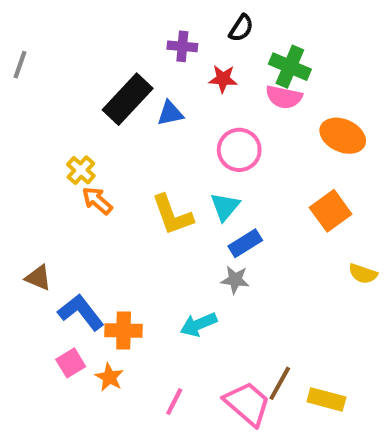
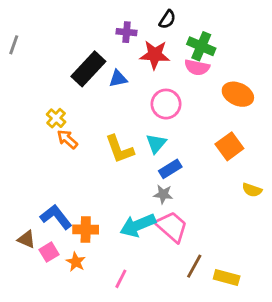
red star: (223, 79) -> (155, 55), size x1.5
brown triangle: (38, 278) -> (26, 239), moved
cyan arrow: (199, 324) -> (138, 225), size x1.4
pink trapezoid: (247, 404) -> (172, 227), moved

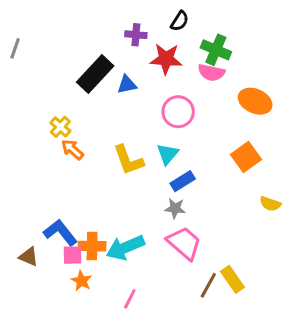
cyan arrow: (138, 225) -> (125, 248), moved
pink square: (49, 252) -> (72, 255), moved, turned 30
yellow rectangle: (227, 277) -> (232, 279), moved, turned 40

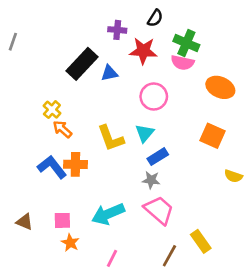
orange square: (246, 157) -> (212, 136), turned -30
blue L-shape: (60, 232) -> (52, 167), moved
orange cross: (92, 246) -> (75, 164), moved
brown line: (208, 285) -> (169, 256), moved

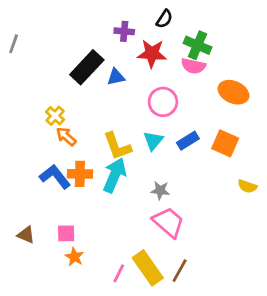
blue rectangle: (158, 157) -> (188, 141), moved
cyan arrow: (108, 214) -> (115, 175), moved, turned 136
yellow rectangle: (201, 241) -> (148, 268), moved, size x1.4

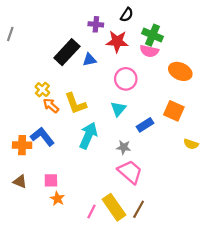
blue rectangle: (188, 141) -> (145, 125), moved
yellow L-shape: (117, 146) -> (76, 103), moved
orange cross: (80, 174) -> (22, 145), moved

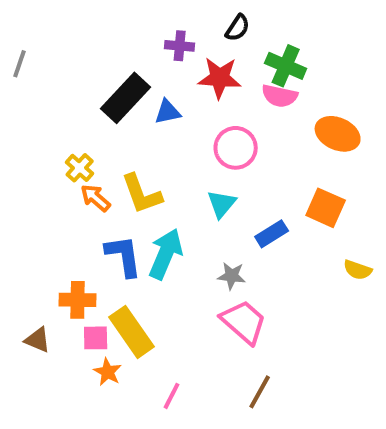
blue L-shape: (42, 137) -> (124, 256), moved, turned 30
orange cross: (22, 145) -> (78, 300), moved
yellow rectangle: (114, 207) -> (132, 332), moved

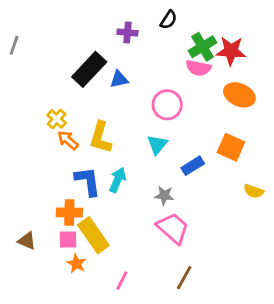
green cross: (286, 66) -> (203, 47), turned 36
red star: (220, 78) -> (231, 51), moved
yellow L-shape: (142, 194) -> (101, 137), turned 36
cyan arrow: (166, 254) -> (118, 180), size x0.7
orange cross: (78, 300) -> (69, 212), moved

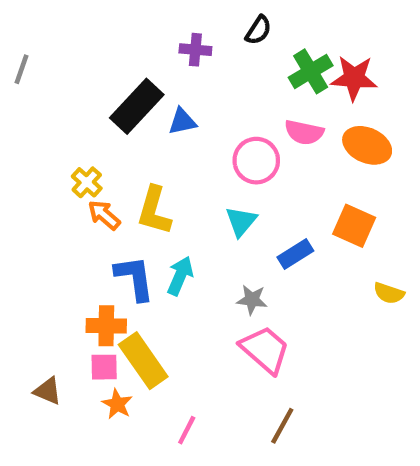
pink semicircle: (198, 68) -> (304, 132), moved
brown triangle: (27, 241) -> (48, 391), moved

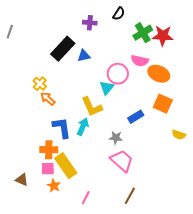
orange ellipse: (367, 145) -> (159, 74), moved
yellow L-shape: (154, 211) -> (92, 107), moved, turned -40
cyan triangle: (241, 221) -> (107, 88), moved

